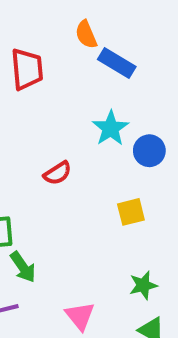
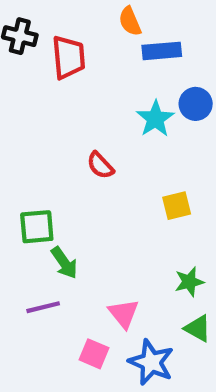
blue rectangle: (117, 63) -> (162, 51), turned -36
blue circle: (149, 151) -> (196, 104), moved
red semicircle: (58, 173) -> (100, 165), turned 80

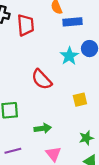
red semicircle: (100, 165) -> (42, 79), size x1.5
green arrow: (64, 263) -> (43, 128), moved, turned -63

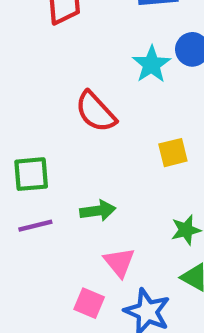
purple line: (13, 151) -> (35, 226), moved

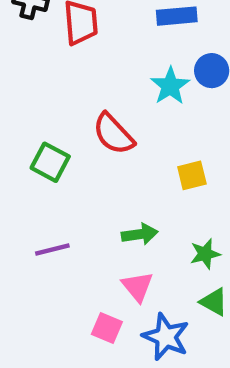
green square: (31, 174) -> (50, 162), moved, turned 33
green arrow: (98, 211) -> (140, 234), moved

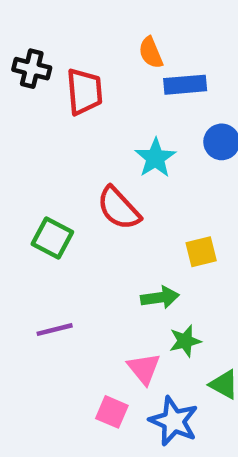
cyan star: (170, 86) -> (155, 158), moved
green arrow: (140, 234) -> (160, 298), moved
green star: (205, 254) -> (185, 341), moved

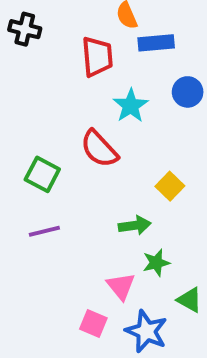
red trapezoid: (84, 92) -> (97, 57), moved
yellow square: (201, 252) -> (170, 186), turned -32
purple line: (55, 330) -> (44, 231), moved

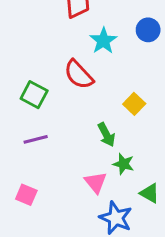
green arrow: (135, 225) -> (106, 135), turned 70
green star: (156, 263) -> (123, 164), turned 30
pink square: (93, 324) -> (26, 195), moved

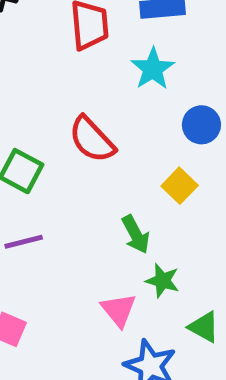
blue circle: (148, 30) -> (201, 125), moved
cyan star: (103, 41) -> (153, 69), moved

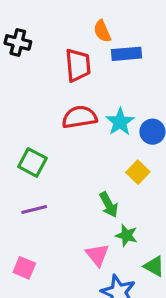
cyan star: (153, 69) -> (120, 122), moved
red semicircle: (92, 139) -> (79, 117), moved, turned 124

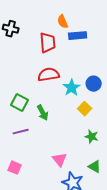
cyan star: (120, 122) -> (72, 88), moved
green arrow: (109, 205) -> (43, 113), moved
green star: (127, 235) -> (92, 137), moved

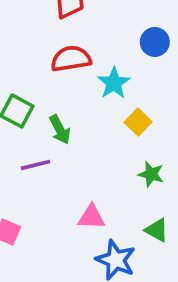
blue circle: (94, 84) -> (155, 42), moved
purple line: (21, 132) -> (36, 165), moved
pink triangle: (60, 160) -> (91, 217), turned -49

